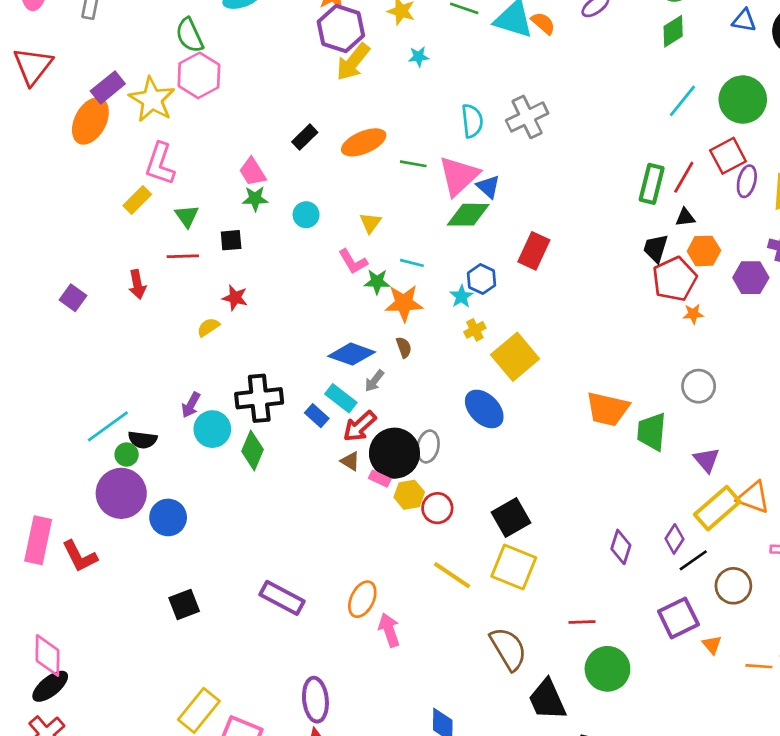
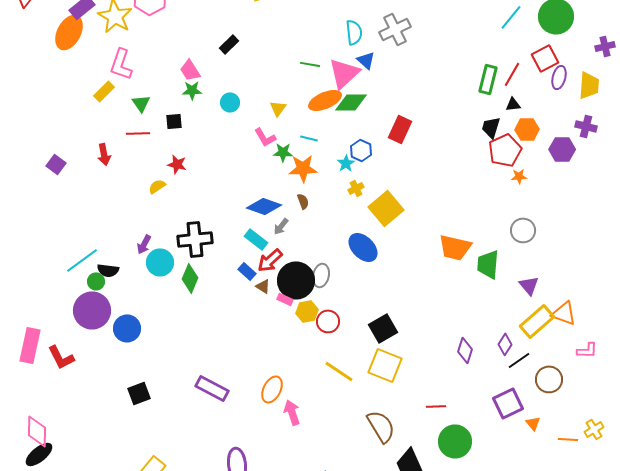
orange ellipse: (364, 142) -> (325, 100), moved
blue triangle: (488, 187) -> (366, 60), moved
blue rectangle: (317, 416) -> (247, 271), moved

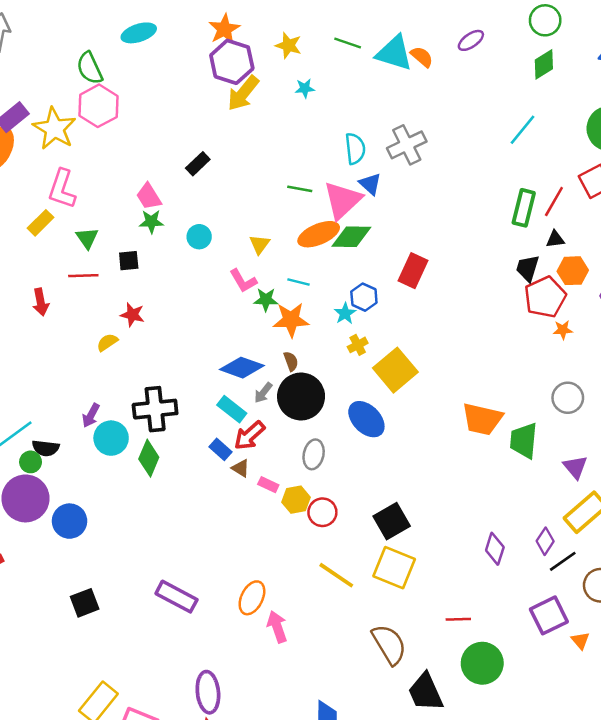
cyan line: (511, 17) -> (522, 130), moved
black circle: (296, 280) -> (301, 397), moved

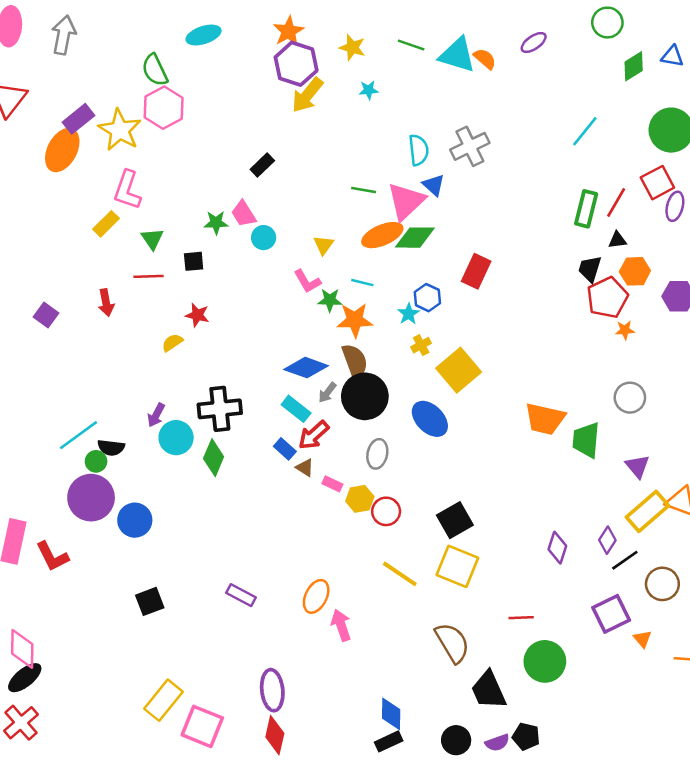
green diamond: (544, 64) -> (634, 66), moved
pink trapezoid: (149, 196) -> (244, 214), moved
brown semicircle: (291, 361) -> (355, 361), size x1.8
purple rectangle: (176, 597) -> (241, 595), size x0.7

